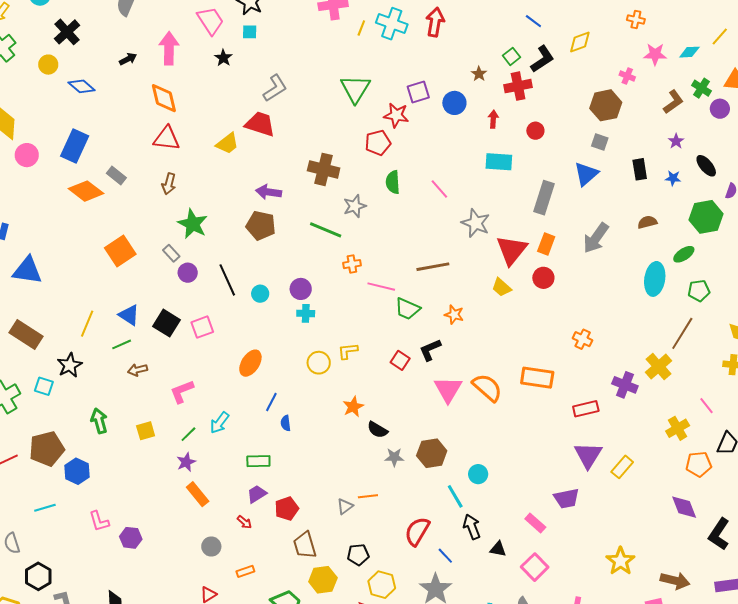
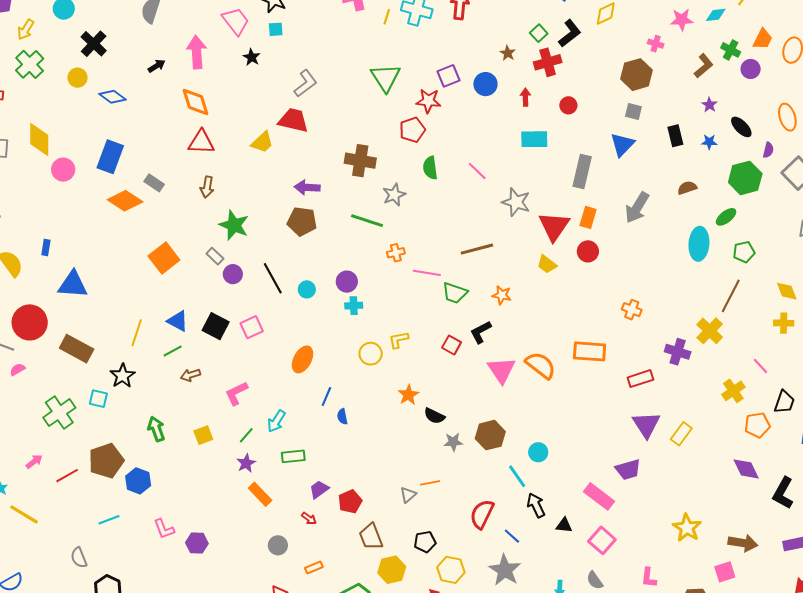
green rectangle: (258, 461) -> (293, 456), moved
pink rectangle: (535, 523) -> (599, 496), size x1.4

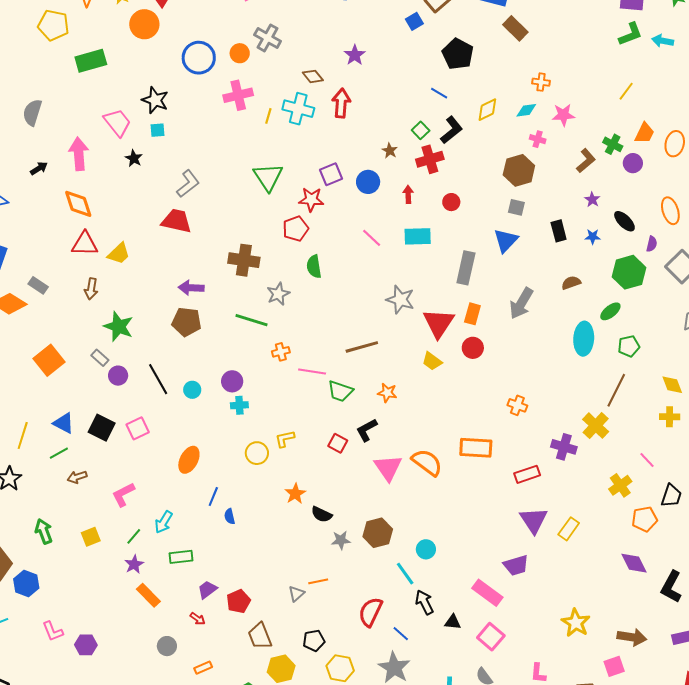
cyan diamond: (716, 15) -> (526, 110), moved
yellow trapezoid: (262, 142) -> (119, 254), moved
pink line: (477, 171) -> (372, 238), moved

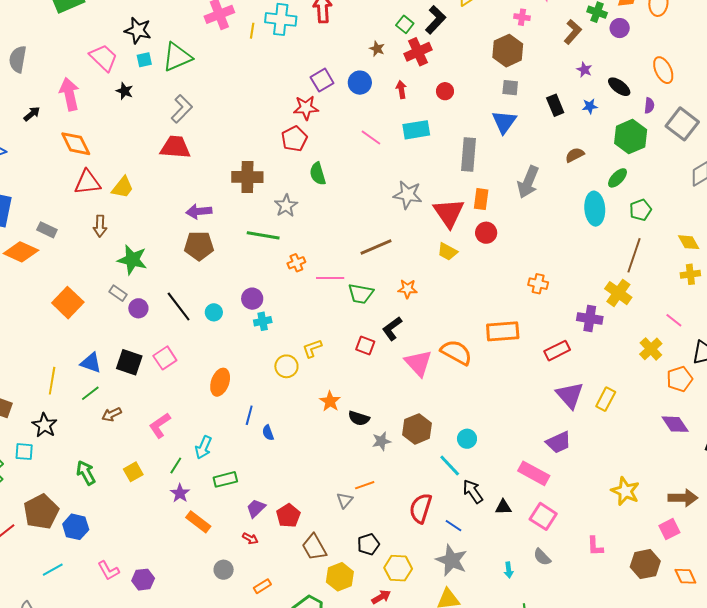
green triangle: (268, 177) -> (177, 57), moved, turned 48

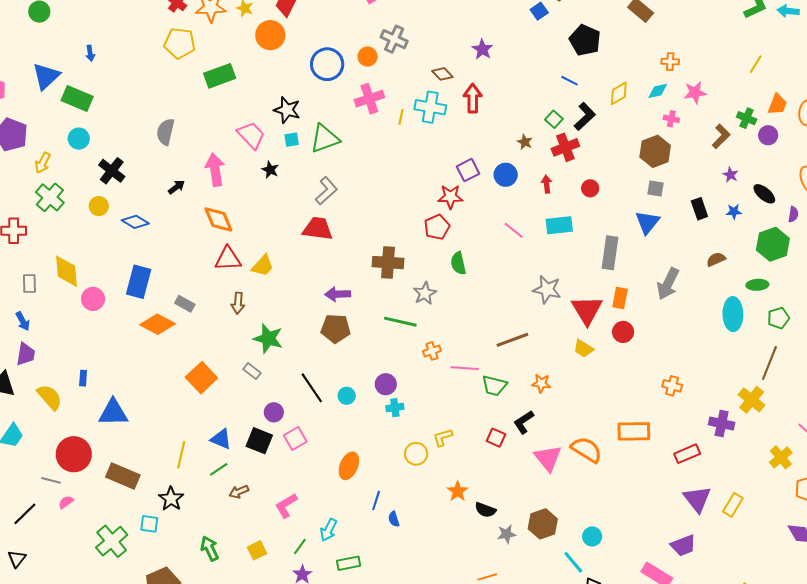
green ellipse: (618, 178) -> (757, 285), turned 40
purple circle: (138, 308) -> (274, 412), moved

